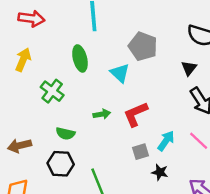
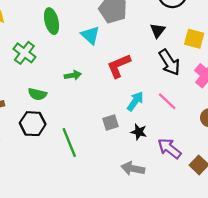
red L-shape: (136, 114) -> (119, 66), moved
gray square: (141, 152) -> (110, 122), moved
black star: (160, 172) -> (139, 132), moved

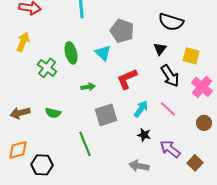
green ellipse: (52, 21) -> (71, 53), moved
green semicircle: (37, 94) -> (53, 113), moved
gray square: (110, 122) -> (106, 115), moved, size x1.6
black hexagon: (33, 124) -> (42, 165), moved

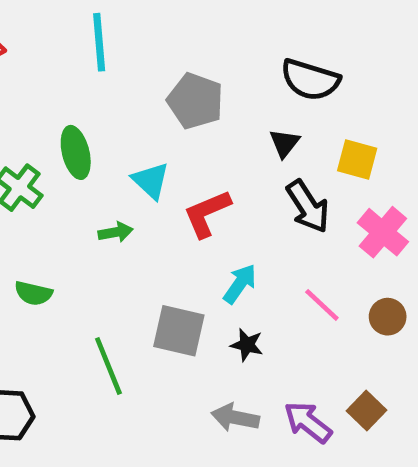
cyan triangle: (103, 53) -> (151, 181), moved
pink line: (168, 109) -> (322, 305), moved
gray square: (106, 115) -> (179, 331), moved, turned 30
purple arrow: (170, 149) -> (308, 422), moved

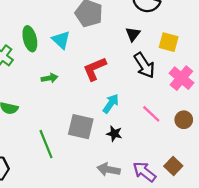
cyan triangle: (151, 181) -> (61, 40), moved

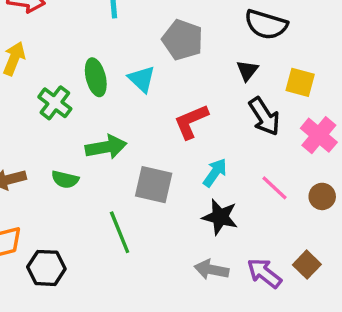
green arrow: (50, 78) -> (106, 147), moved, size x1.6
gray square: (81, 127) -> (154, 185), moved
black star: (114, 134) -> (220, 217), size x1.5

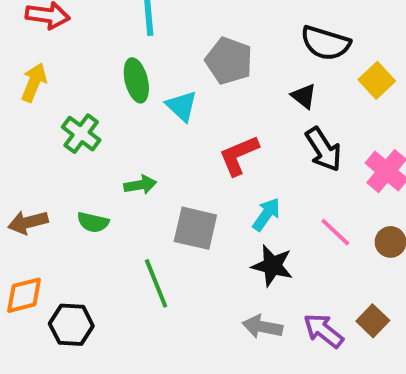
black triangle: (247, 70) -> (304, 96), turned -30
green ellipse: (96, 77) -> (136, 80), moved
yellow square: (300, 82) -> (377, 80), moved, turned 32
green arrow: (106, 147) -> (140, 185), size x0.7

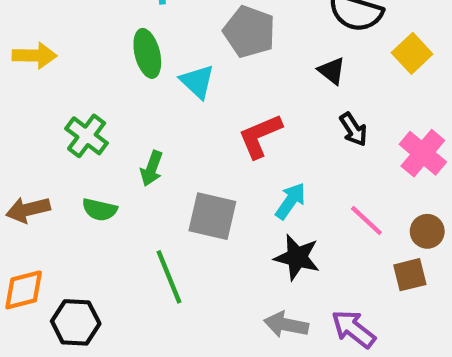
yellow arrow: (34, 82) -> (34, 56), turned 69
green cross: (81, 134) -> (87, 136), moved
black arrow: (324, 149) -> (353, 129), size x0.7
green arrow: (140, 185) -> (152, 168), turned 120
brown square: (373, 321) -> (410, 275), moved, turned 32

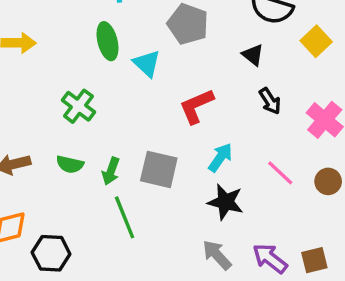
green cross: (87, 136) -> (78, 106), moved
green arrow: (152, 168) -> (111, 171), moved
brown square: (410, 275) -> (314, 260), moved
gray arrow: (286, 325) -> (217, 255), turned 36

